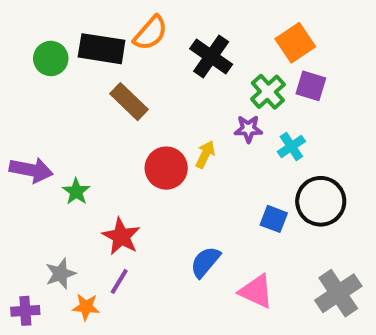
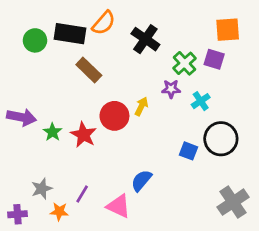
orange square: (295, 43) -> (228, 30), moved, turned 30
red star: (121, 236) -> (83, 135), moved
pink triangle: (256, 291) -> (119, 206), moved

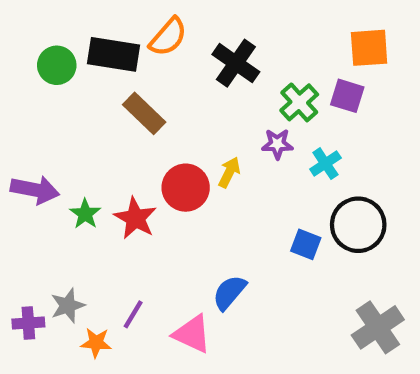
purple cross: (17, 214) -> (28, 323), moved

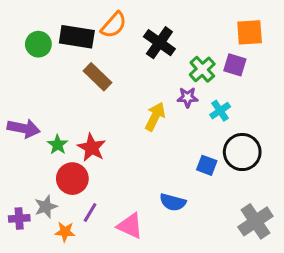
yellow arrow: (229, 172) -> (155, 117), size x1.4
red circle: (186, 188) -> (72, 179), moved
blue semicircle: (229, 292) -> (173, 202), moved, turned -115

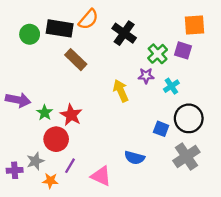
yellow arrow: (155, 117) -> (121, 91), turned -50
gray cross: (255, 221) -> (186, 156), moved

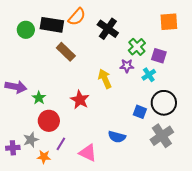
purple square: (183, 50) -> (159, 56), moved
red star: (71, 115) -> (80, 100), moved

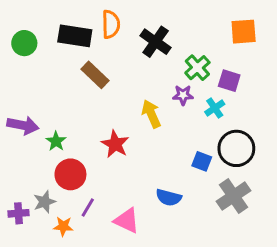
orange semicircle: (77, 17) -> (111, 24), turned -42
green circle: (26, 30) -> (24, 43), moved

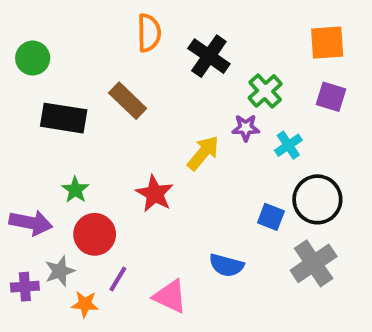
black rectangle: (75, 36) -> (64, 118), moved
purple square: (229, 81) -> (331, 97), moved
yellow arrow: (151, 114) -> (203, 153), turned 64
purple arrow: (23, 125) -> (31, 223), moved

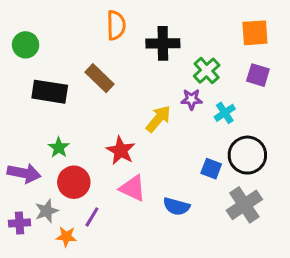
black cross: (209, 56) -> (163, 43), turned -36
pink triangle: (170, 296) -> (133, 188), moved

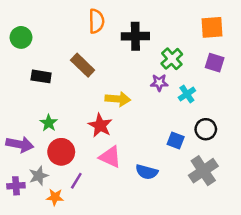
black rectangle: (50, 92) -> (41, 76), size x0.7
yellow arrow: (158, 119) -> (118, 99), moved, turned 55
black circle: (247, 155) -> (206, 129), size x0.7

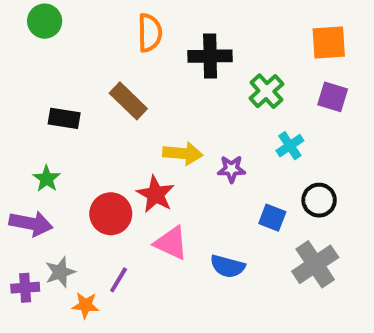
green circle: (21, 37) -> (45, 21), moved
purple star: (159, 83) -> (231, 169), moved
green star: (49, 123) -> (47, 179), moved
red circle: (61, 152) -> (111, 214), moved

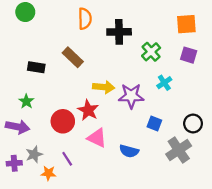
purple star: (231, 169) -> (131, 96), size x1.6
black circle: (319, 200) -> (193, 123), moved
purple line: (119, 280) -> (67, 159), turned -64

